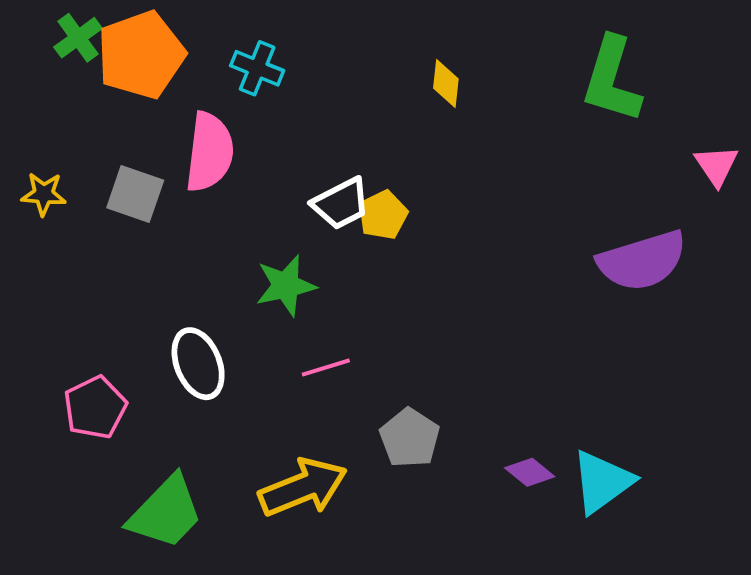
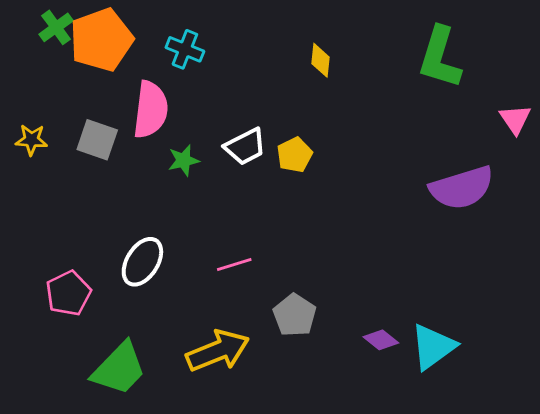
yellow pentagon: (383, 215) -> (295, 155), moved
green star: (286, 285) -> (184, 160), moved, size x0.7
white ellipse: (198, 364) -> (142, 262), turned 54

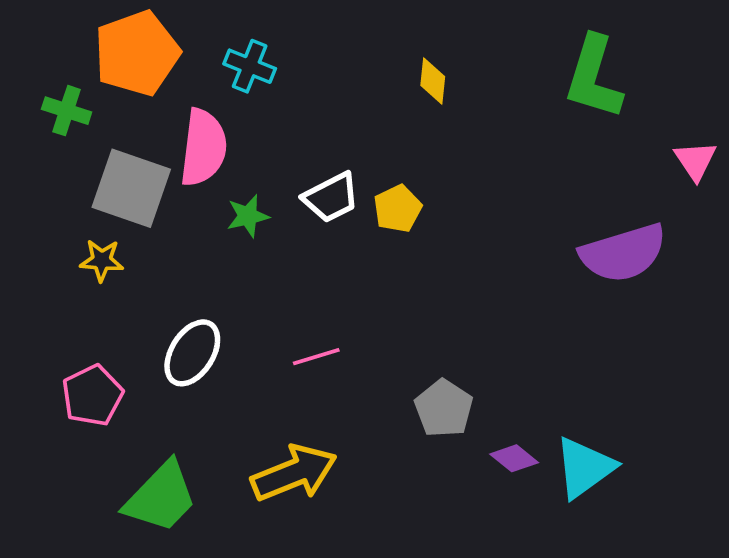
green cross: (56, 27) -> (67, 111), moved, turned -36
yellow star: (31, 140) -> (102, 260), moved
gray square: (97, 140) -> (131, 188), size x1.4
gray pentagon: (295, 315) -> (444, 408), moved

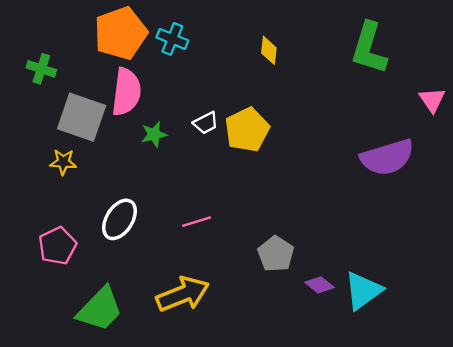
orange pentagon: (137, 53) -> (121, 33), moved
cyan cross: (250, 66) -> (172, 39), moved
white trapezoid: (331, 198) -> (206, 123), size x0.7
yellow pentagon: (398, 209) -> (247, 130), size x1.5

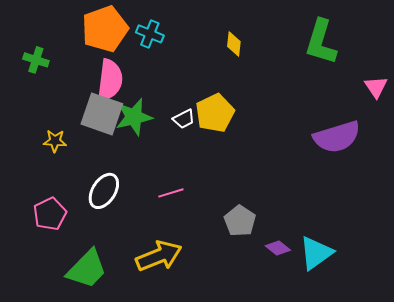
gray square: (82, 117) -> (102, 114), moved
white trapezoid: (206, 123) -> (184, 119), moved
green star: (154, 134) -> (134, 117), size x1.6

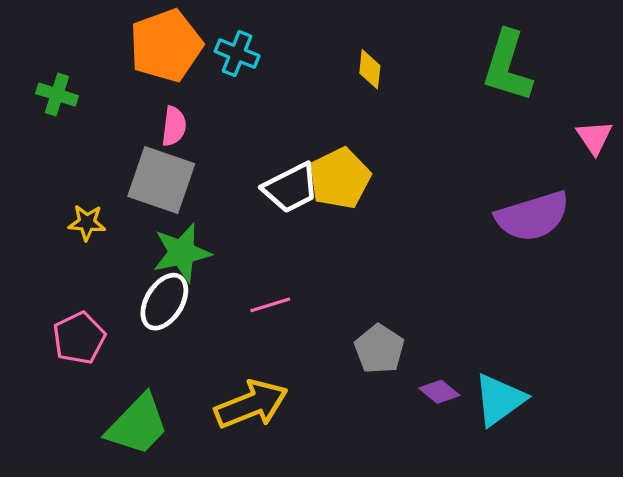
pink semicircle: (110, 80) -> (174, 126), size x0.6
green star: (134, 117) -> (182, 253), moved
white trapezoid: (184, 119) -> (291, 188), size x1.6

